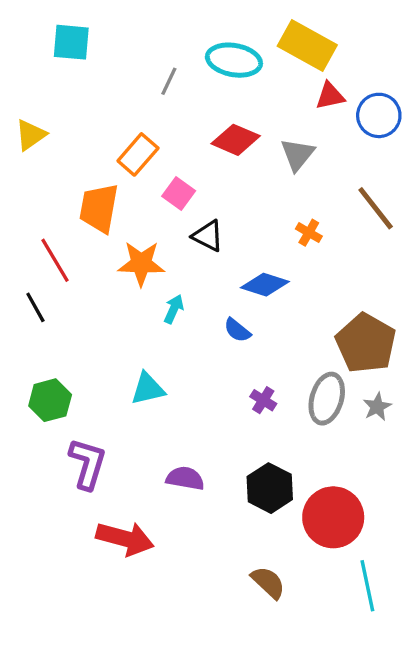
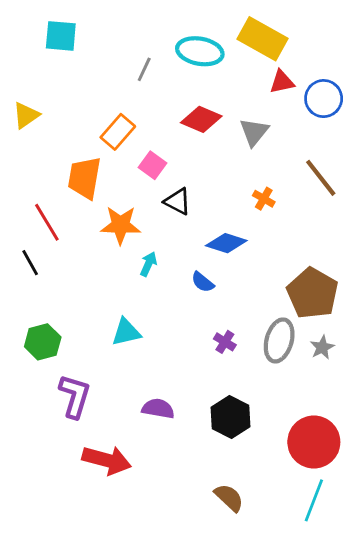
red circle: (333, 517) -> (314, 442), moved
cyan line: (367, 586) -> (314, 500), turned 33

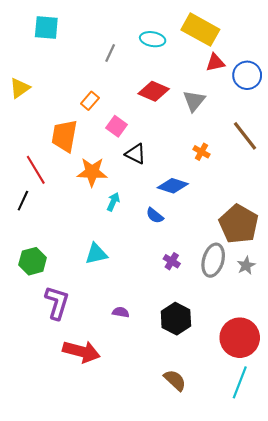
cyan ellipse: (200, 51) -> (153, 39), size x0.7
orange rectangle: (118, 132) -> (90, 101), size x0.7
black line: (30, 263) -> (23, 201), turned 54
purple semicircle: (158, 409) -> (121, 312), size x0.7

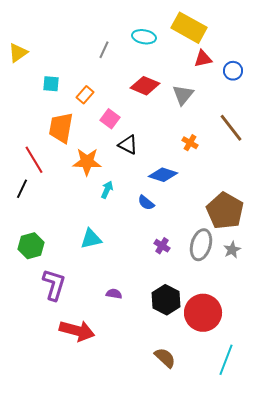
cyan square: (46, 27) -> (51, 84), moved, size x0.7
blue circle: (247, 75) -> (233, 71), size x0.7
yellow triangle: (20, 88) -> (18, 53), moved
red circle: (240, 338) -> (203, 313), moved

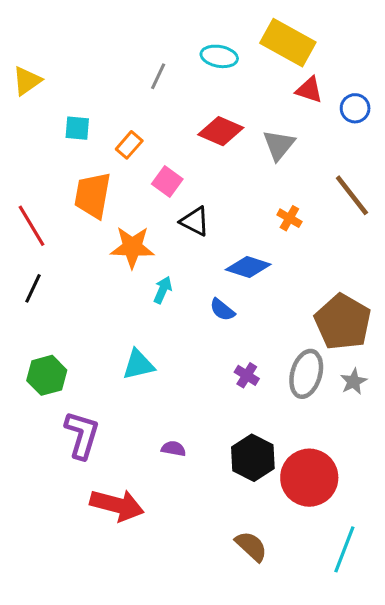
red triangle: (203, 59) -> (309, 90), turned 30
red line: (34, 160) -> (31, 226), moved

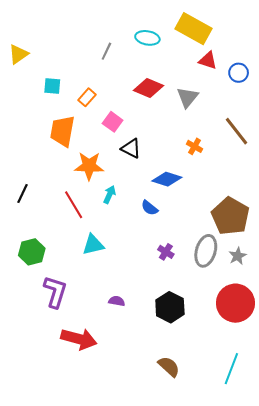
red line: (31, 226) -> (74, 205), moved
red circle: (309, 478) -> (235, 303), moved

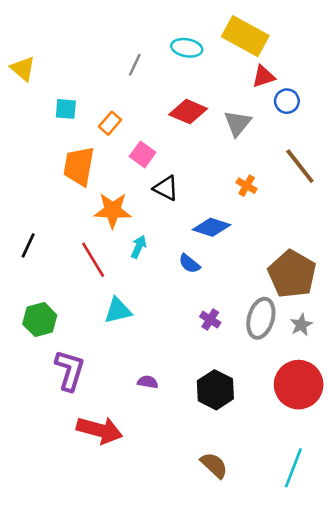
yellow triangle: (18, 54) -> (23, 69), turned -45
red triangle: (208, 60) -> (263, 76), turned -36
blue circle: (239, 73) -> (287, 101), moved

